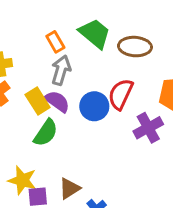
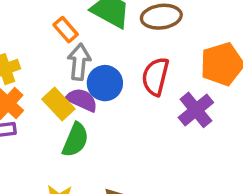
blue circle: (94, 106) -> (105, 83), moved

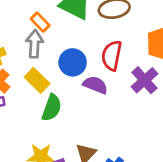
gray arrow: (79, 62) -> (35, 44), moved
purple semicircle: (82, 100) -> (95, 85), moved

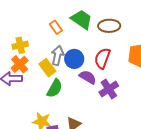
gray arrow: (35, 44) -> (57, 55), moved
purple cross: (145, 80) -> (109, 89), moved

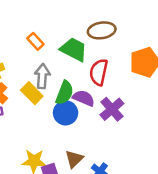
green trapezoid: (82, 19) -> (74, 49), moved
blue circle: (74, 59) -> (66, 113), moved
green semicircle: (55, 88) -> (65, 93), moved

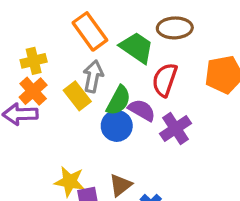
orange rectangle: (35, 41) -> (90, 31), size x1.6

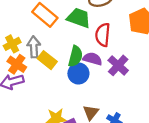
gray arrow: (93, 76) -> (34, 47), moved

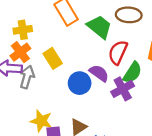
gray arrow: (34, 47) -> (27, 77), moved
green semicircle: (75, 56) -> (132, 73), moved

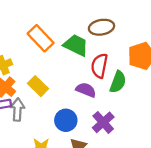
blue circle: (80, 83) -> (66, 120), moved
purple cross: (123, 89) -> (103, 122), moved

